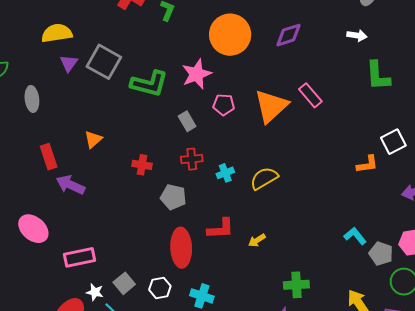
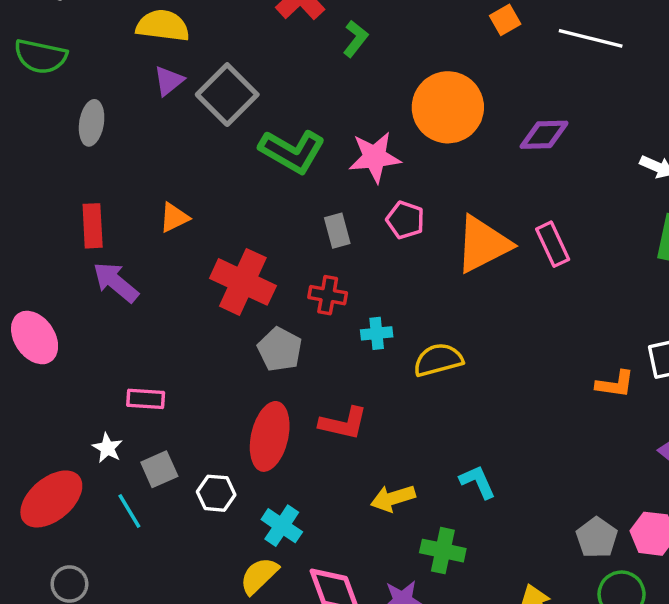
red cross: (142, 165) -> (243, 282), size x1.8
cyan L-shape: (355, 236) -> (478, 482), moved
yellow arrow: (257, 240) -> (393, 498), moved, size x1.4
pink rectangle: (79, 257) -> (146, 399), moved, size x0.7
white star: (95, 292) -> (107, 448), moved

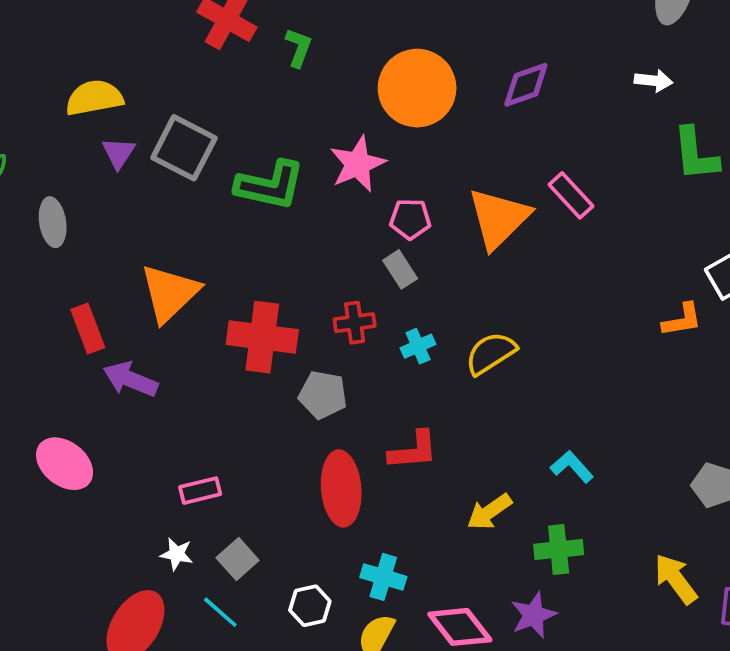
orange triangle: (174, 218) -> (170, 293), size x1.8
gray rectangle: (337, 231) -> (400, 269), moved
white hexagon: (216, 493) -> (310, 606), moved

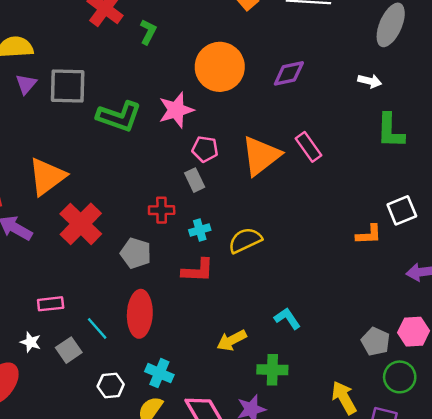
gray square: (184, 148) -> (68, 86), turned -33
red cross: (262, 337) -> (81, 224), moved, turned 30
red L-shape: (413, 450) -> (198, 270), moved
cyan line: (220, 612) -> (97, 328), moved

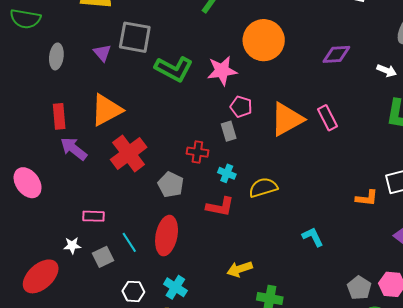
purple diamond: (289, 73) -> (336, 54), moved
purple triangle: (26, 84) -> (102, 53), moved, turned -30
cyan cross: (200, 230) -> (227, 173), turned 30
cyan L-shape: (287, 318) -> (313, 237), moved
white star: (31, 342) -> (72, 246), turned -30

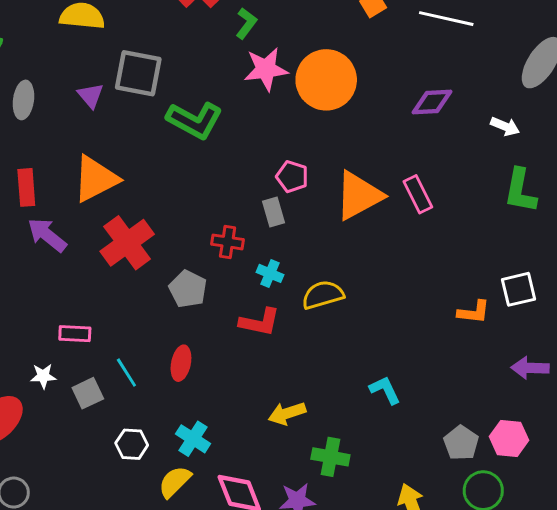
pink star: (222, 71) -> (266, 69), moved
red ellipse: (167, 236) -> (181, 363), size x0.6
cyan L-shape: (313, 237) -> (385, 390), moved

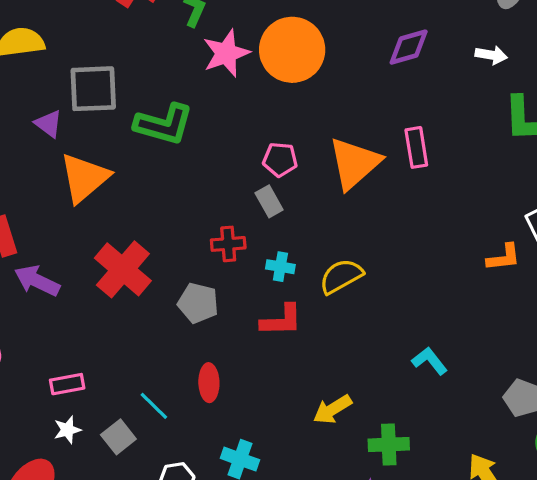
orange triangle: (96, 179) -> (84, 178), moved
pink rectangle: (418, 194) -> (416, 147), turned 30
pink rectangle: (75, 334) -> (67, 384), moved

